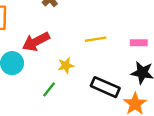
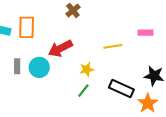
pink rectangle: (139, 43) -> (146, 33), moved
green line: (49, 89) -> (83, 91), moved

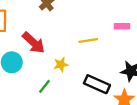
red arrow: (60, 48) -> (34, 43), turned -110
green line: (83, 91) -> (45, 86), moved

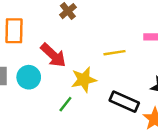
yellow star: (61, 65) -> (84, 80), size x1.5

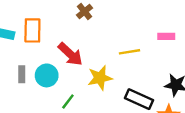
green line: (65, 104) -> (68, 102), moved

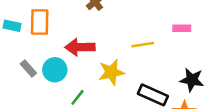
red arrow: (70, 54) -> (80, 47), turned 136
gray rectangle: (22, 74) -> (28, 69), turned -42

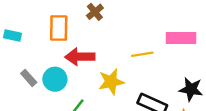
orange rectangle: (40, 22) -> (59, 28), moved
pink rectangle: (182, 28) -> (181, 38), size x1.6

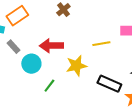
orange rectangle: (59, 28) -> (17, 16), moved, turned 55
gray rectangle: (29, 78) -> (13, 47), moved

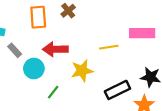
orange rectangle: (17, 16) -> (38, 17), moved, turned -60
black rectangle: (109, 84) -> (117, 90), turned -50

